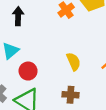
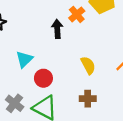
black arrow: (18, 16) -> (57, 29), moved

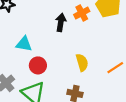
cyan triangle: (24, 59) -> (24, 44), turned 42

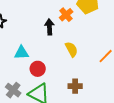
yellow semicircle: (82, 62) -> (71, 49), moved

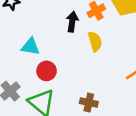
yellow semicircle: (71, 49) -> (95, 41), moved

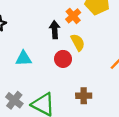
red circle: (47, 71) -> (63, 59), moved

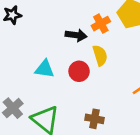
black arrow: (55, 30) -> (76, 35), turned 90
cyan triangle: (24, 59) -> (45, 69), moved

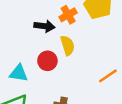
cyan triangle: (45, 69) -> (19, 73), moved

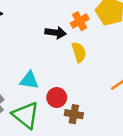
red circle: (47, 61) -> (57, 98), moved

